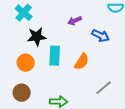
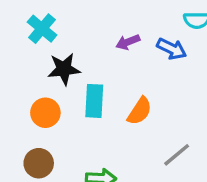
blue arrow: (101, 36) -> (172, 49), moved

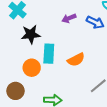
orange semicircle: (140, 111) -> (76, 60), turned 30
orange circle: (45, 113) -> (32, 68), moved

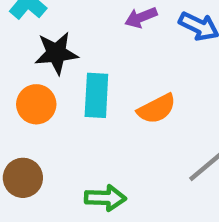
orange circle: (32, 68) -> (36, 104), moved

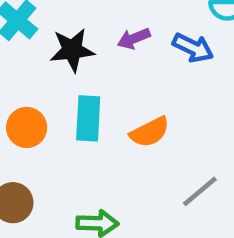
black star: (56, 53) -> (72, 50), moved

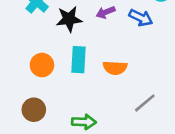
orange semicircle: (150, 132) -> (115, 68), turned 30

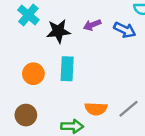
orange semicircle: (115, 68) -> (96, 109), moved

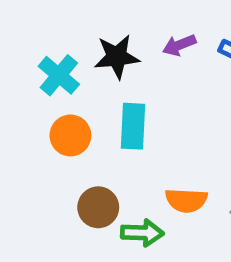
cyan cross: (28, 15) -> (59, 75), moved
brown circle: (26, 115) -> (98, 207), moved

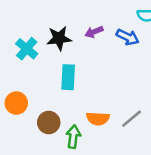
orange circle: (70, 135) -> (16, 103), moved
green arrow: (142, 233) -> (73, 137), turned -85

